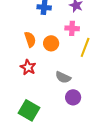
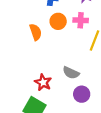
orange circle: (51, 43) -> (58, 21), moved
red star: (28, 67) -> (43, 82), moved

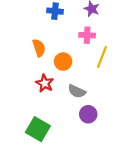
orange circle: (58, 21) -> (63, 62), moved
red star: (43, 82) -> (45, 83), moved

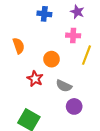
orange semicircle: (39, 48) -> (19, 46), moved

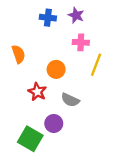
purple star: (77, 12) -> (76, 15), moved
purple circle: (74, 106) -> (54, 123), moved

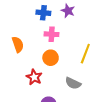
pink cross: (81, 42) -> (52, 34), moved
gray semicircle: (70, 100) -> (73, 83), moved

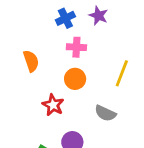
blue cross: (43, 13) -> (65, 18), turned -32

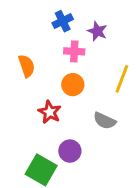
purple star: (98, 16) -> (97, 31), moved

